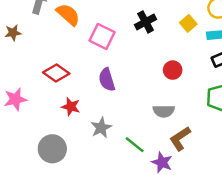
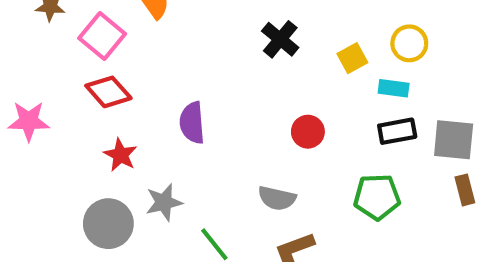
black cross: (146, 22) -> (280, 39), turned -35
pink square: (102, 36) -> (102, 36), moved
gray circle: (52, 149) -> (108, 224), moved

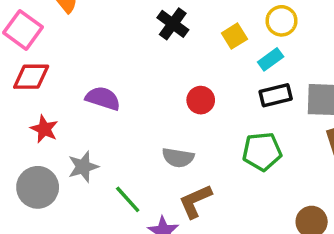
cyan rectangle: (394, 88) -> (271, 59), turned -40
red diamond: (108, 92) -> (31, 77), turned -45
purple semicircle: (192, 123) -> (103, 98), turned 116

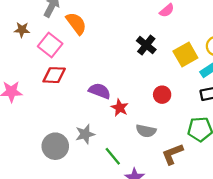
yellow square: (234, 36) -> (185, 55), size x1.5
red star: (44, 129) -> (120, 108), moved
brown L-shape: (195, 201) -> (172, 154), moved

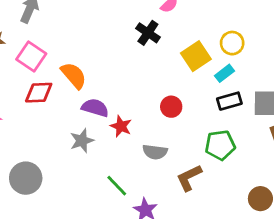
orange semicircle: (76, 23) -> (74, 75), moved
black cross: (146, 45) -> (148, 33), moved
gray star: (85, 134) -> (82, 141), moved
gray circle: (55, 146) -> (26, 178), moved

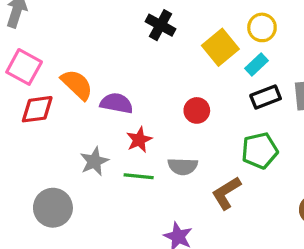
purple semicircle: (95, 108) -> (117, 103), moved
red star: (121, 126) -> (139, 140), turned 30
gray circle: (26, 178) -> (53, 208), moved
green line: (117, 186) -> (139, 176), moved, turned -35

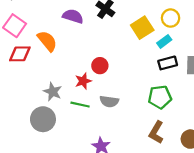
purple semicircle: (117, 103) -> (73, 16), moved
red circle: (197, 110) -> (100, 66), moved
gray star: (94, 161) -> (53, 92), turned -30
brown L-shape: (226, 193) -> (156, 132), moved, turned -35
gray circle: (53, 208) -> (43, 119), moved

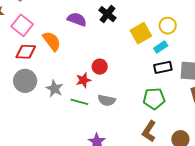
gray circle: (43, 119) -> (25, 81), moved

